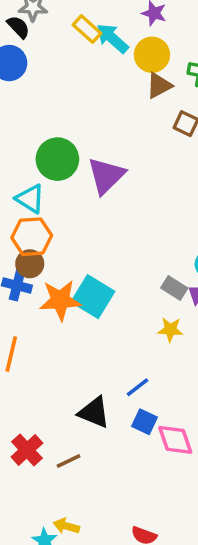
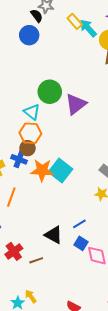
yellow arrow: (66, 526) -> (31, 296), turned 32

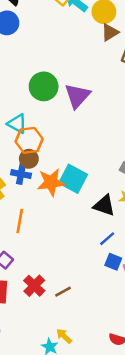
cyan triangle: (32, 112) -> (17, 124), moved
black triangle: (54, 235) -> (104, 206), moved

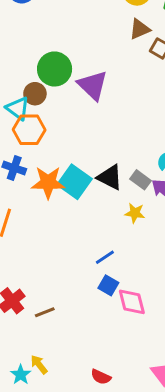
brown triangle: (110, 32) -> (140, 29), moved
purple triangle: (77, 96) -> (93, 85), turned -36
brown circle: (29, 159) -> (35, 94), moved
black triangle: (104, 206) -> (110, 177), moved

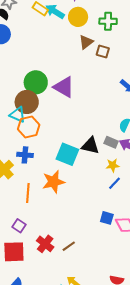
brown circle: (35, 94) -> (27, 102), size x1.5
orange star: (48, 182) -> (54, 182), moved
blue line: (105, 257) -> (114, 183), moved

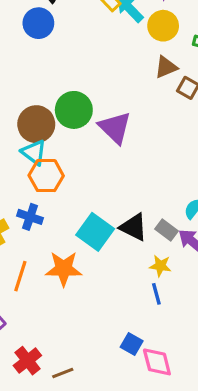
brown circle: (27, 102) -> (36, 124), moved
blue line: (114, 183) -> (156, 294), turned -72

